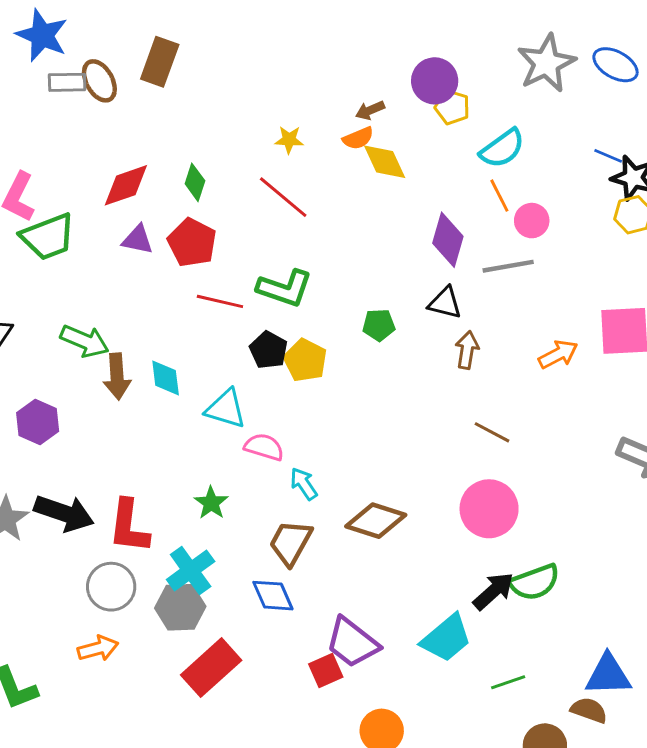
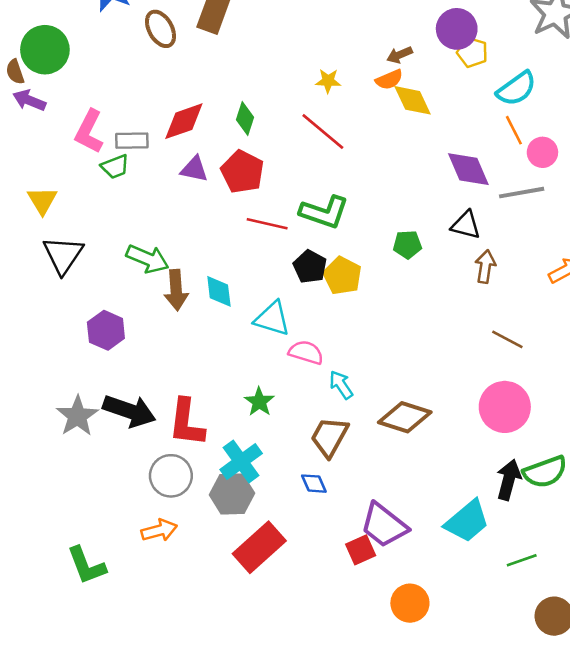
gray rectangle: (67, 82) -> (132, 141), moved
green trapezoid: (48, 237) -> (115, 167), size x0.6
purple diamond: (448, 240) -> (468, 169), turned -39
black arrow: (493, 591) -> (509, 480), turned -33
blue diamond: (273, 596) -> (314, 484), size x0.7

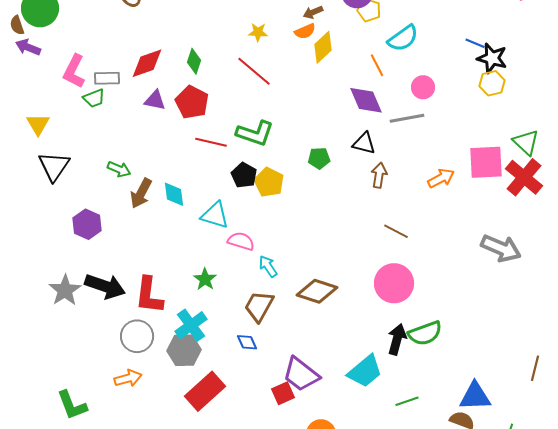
yellow diamond: (413, 100) -> (323, 47), turned 72
orange line: (514, 130) -> (377, 65), moved
green arrow: (148, 259) -> (119, 169), size x0.7
brown arrow: (176, 290) -> (141, 193), turned 32

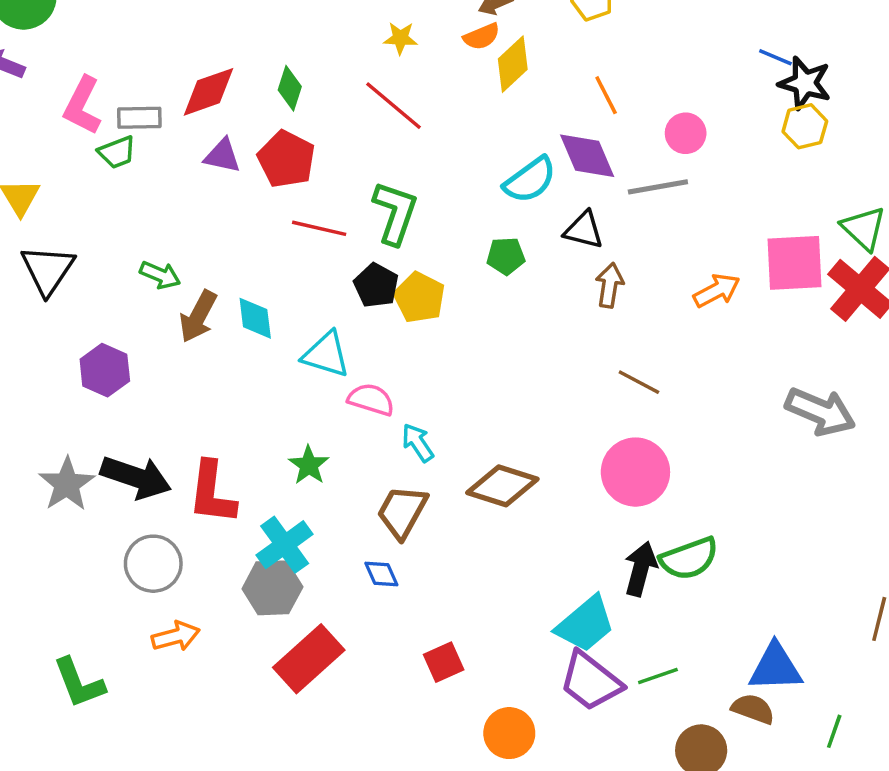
cyan semicircle: (403, 38) -> (530, 180), moved
green L-shape: (255, 133) -> (395, 213), turned -90
gray circle: (137, 336) -> (153, 564), moved
purple trapezoid: (301, 374) -> (591, 681), moved

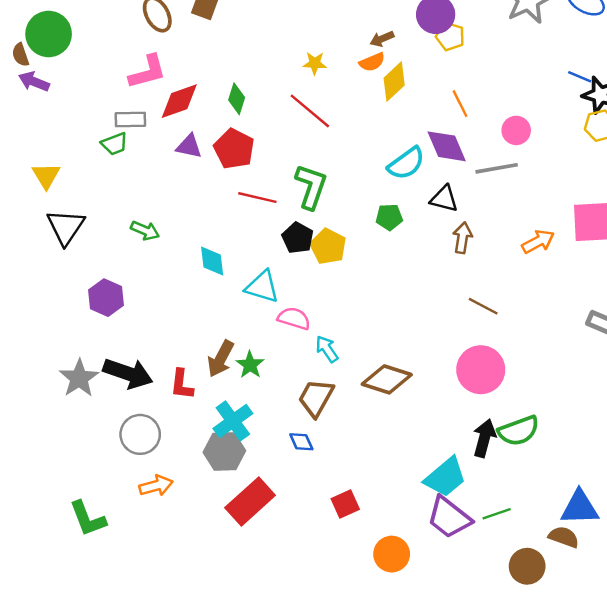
pink L-shape: (82, 106) -> (147, 72), moved, turned -132
brown arrow: (198, 316) -> (221, 359), moved
red L-shape: (212, 493) -> (182, 384), size x0.7

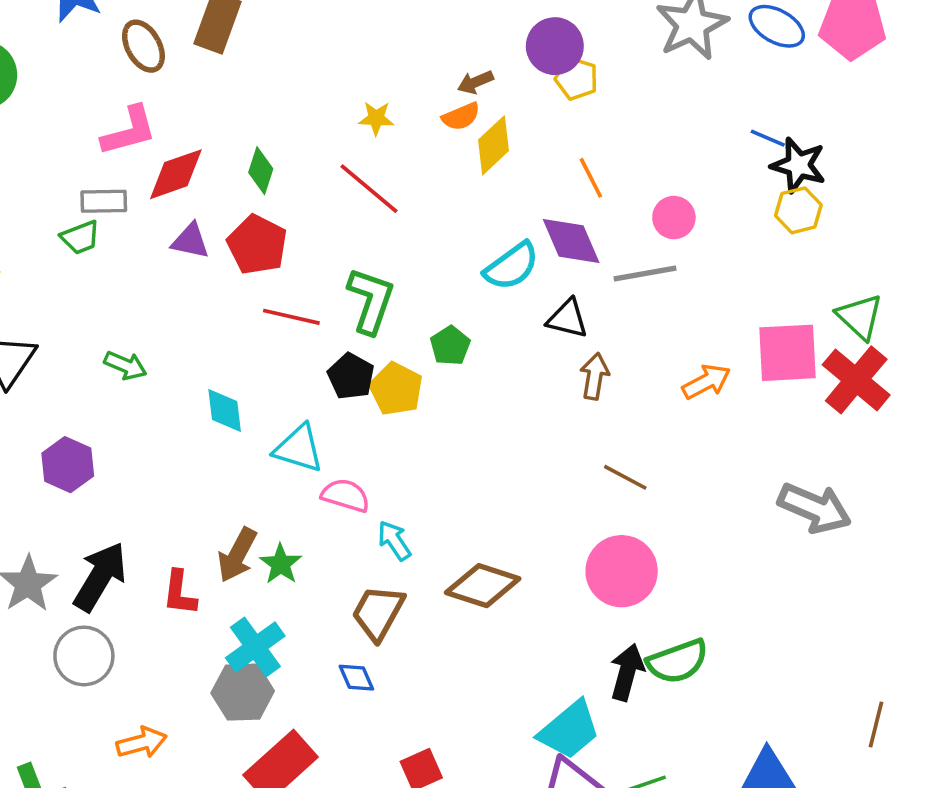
green pentagon: (389, 217) -> (450, 346), moved, turned -30
black arrow: (128, 373) -> (100, 577), turned -78
gray circle: (140, 434) -> (84, 656), moved

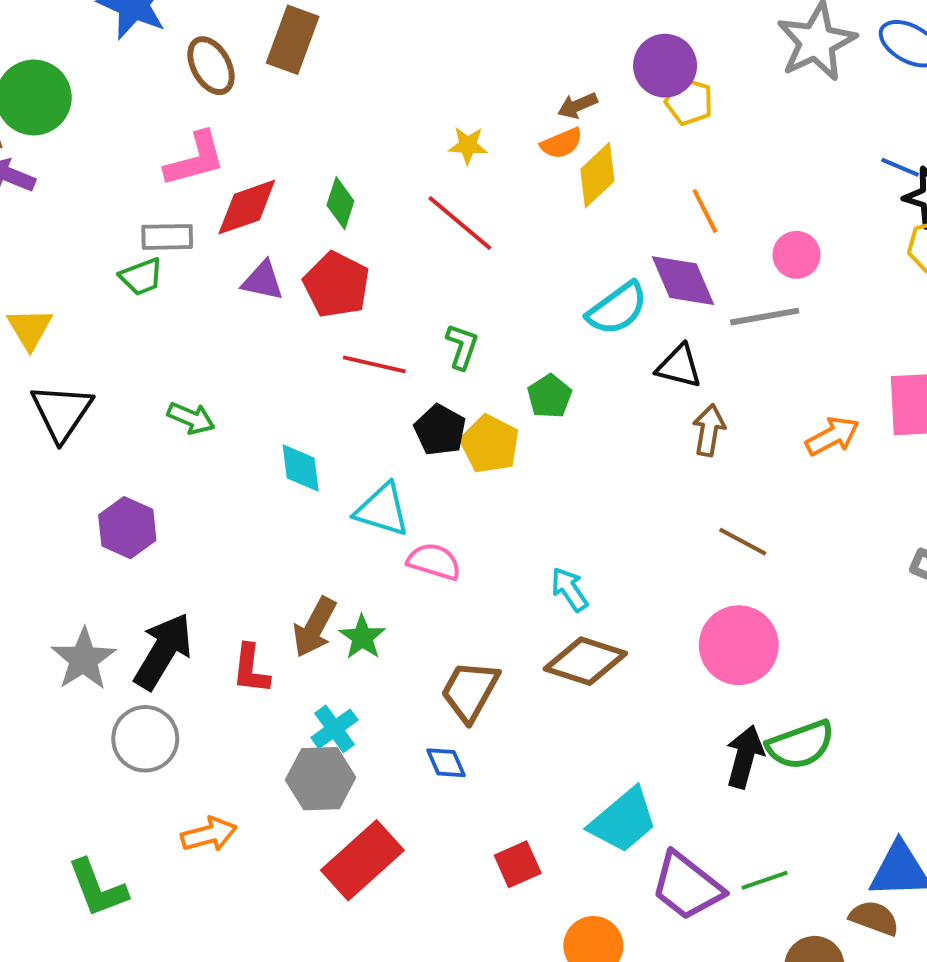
green L-shape: (371, 301) -> (462, 346), size x0.6
cyan arrow: (394, 540) -> (569, 589), moved
cyan cross: (255, 647) -> (334, 729), size x0.7
cyan trapezoid: (569, 730) -> (623, 820), moved

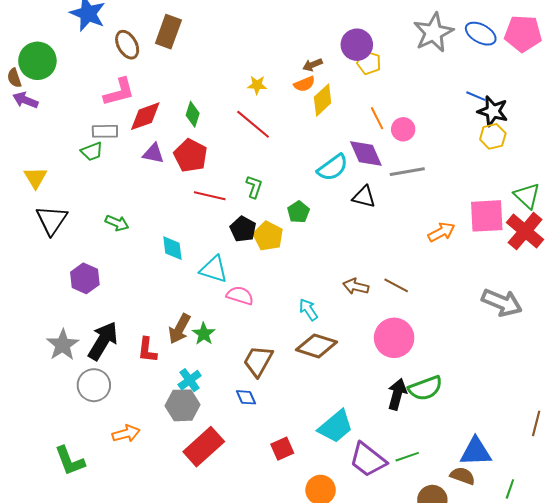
pink circle: (796, 255) -> (403, 129), moved
brown arrow: (709, 430) -> (356, 286), moved, turned -85

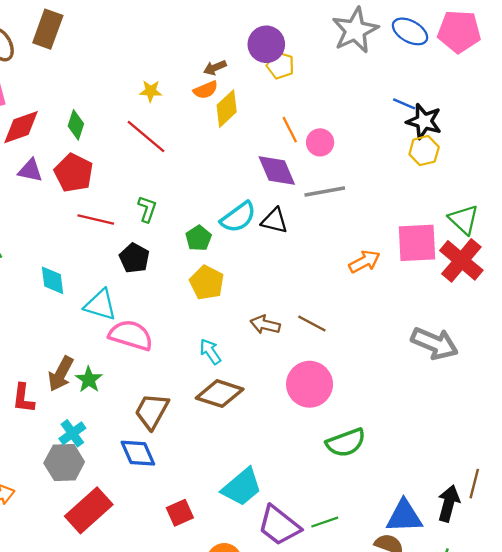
cyan semicircle: (333, 168) -> (238, 217), moved
yellow pentagon: (268, 236) -> (207, 283), moved
pink semicircle: (240, 296) -> (131, 335), size x1.4
black arrow: (397, 394) -> (449, 503), moved
blue diamond: (246, 397) -> (138, 453), size x1.5

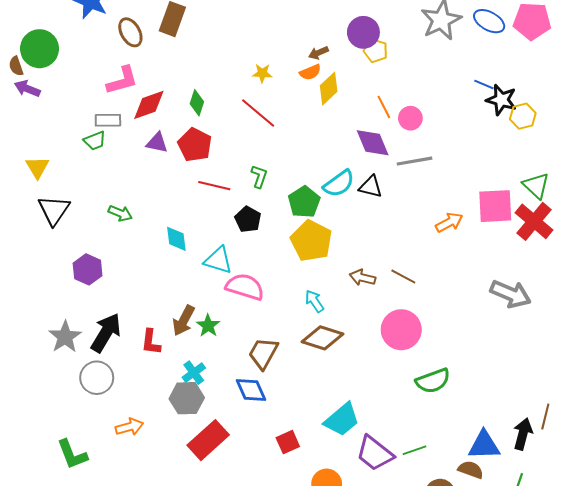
yellow hexagon: (424, 151) -> (523, 116), moved
green pentagon: (199, 238) -> (304, 202), size x1.4
yellow pentagon: (207, 283) -> (311, 241), size x1.4

